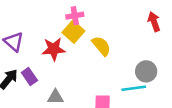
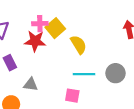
pink cross: (75, 16) -> (40, 24), moved
cyan line: (134, 88) -> (84, 74), moved

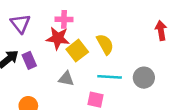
yellow square: (55, 28) -> (77, 51), moved
gray triangle: (31, 84) -> (66, 79), moved

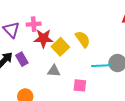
pink cross: (64, 19) -> (34, 24), moved
cyan line: (110, 77) -> (101, 66), moved

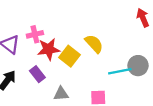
purple rectangle: (22, 59) -> (37, 74), moved
gray triangle: (54, 71) -> (61, 94), moved

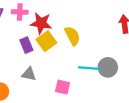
red star: (49, 49) -> (41, 23), moved
purple rectangle: (37, 74) -> (26, 45), moved

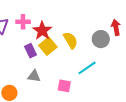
red star: (41, 23) -> (42, 31), turned 30
gray circle: (108, 67) -> (101, 39), moved
cyan line: (89, 68) -> (87, 68), turned -36

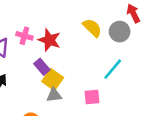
pink cross: (23, 22) -> (24, 36), turned 32
yellow semicircle: (71, 40) -> (92, 28), moved
yellow square: (48, 46) -> (53, 80), moved

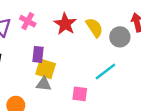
red star: (49, 40) -> (65, 24), moved
purple rectangle: (42, 67) -> (38, 54), turned 35
yellow square: (53, 80) -> (46, 69), turned -30

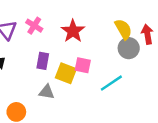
yellow semicircle: (94, 28) -> (123, 29), moved
yellow square: (46, 69) -> (66, 73), moved
pink square: (80, 94) -> (83, 65), moved

